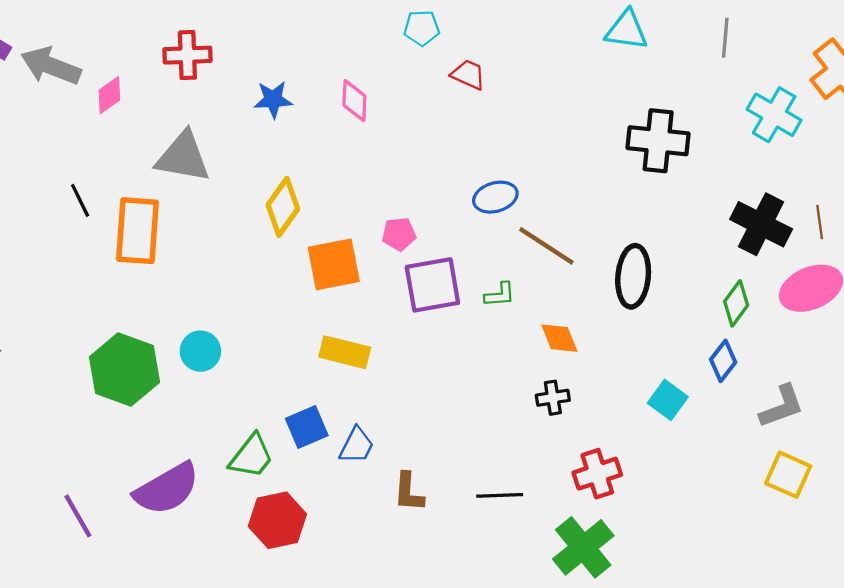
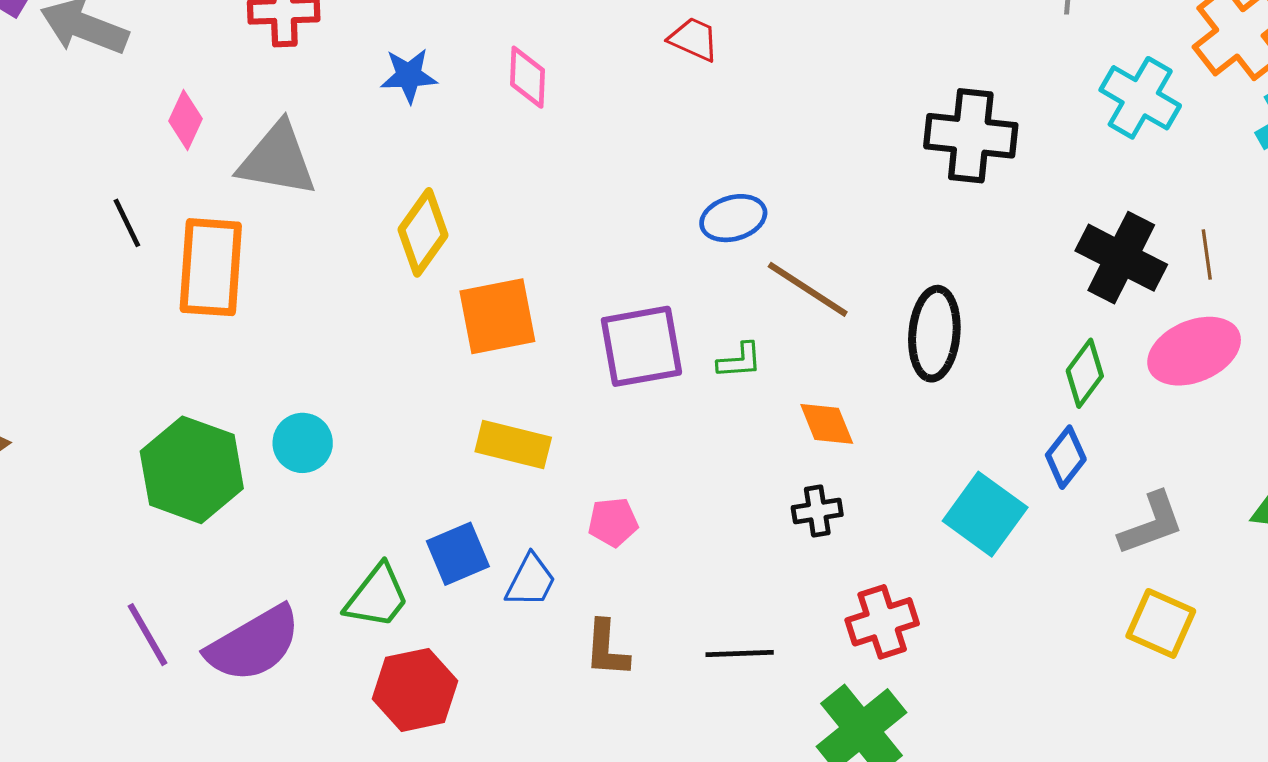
pink diamond: (109, 95) -> (185, 120), moved, turned -30
pink pentagon: (399, 234) -> (613, 522), moved
cyan square: (668, 400) -> (985, 514), size x1.4
purple line: (78, 516) -> (147, 635), moved

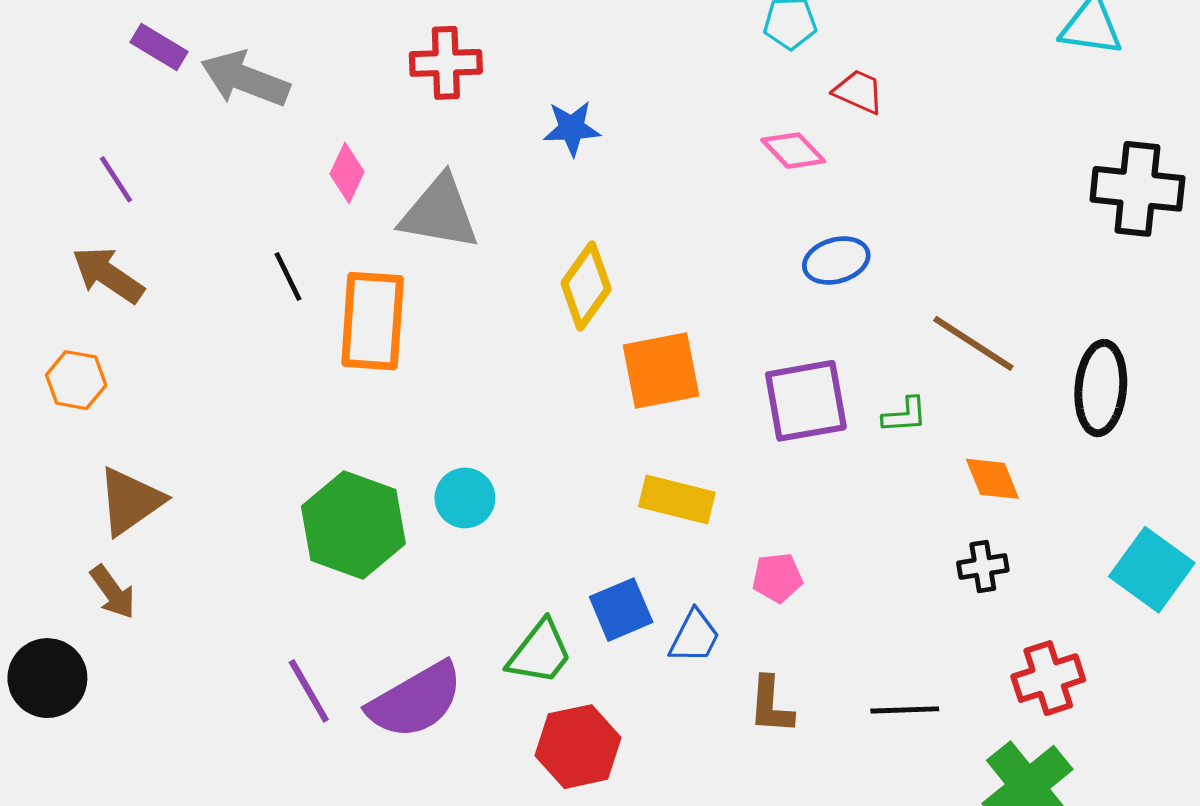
pink diamond: (527, 77) -> (793, 151), moved, turned -46
blue ellipse: (733, 218) -> (836, 261), moved

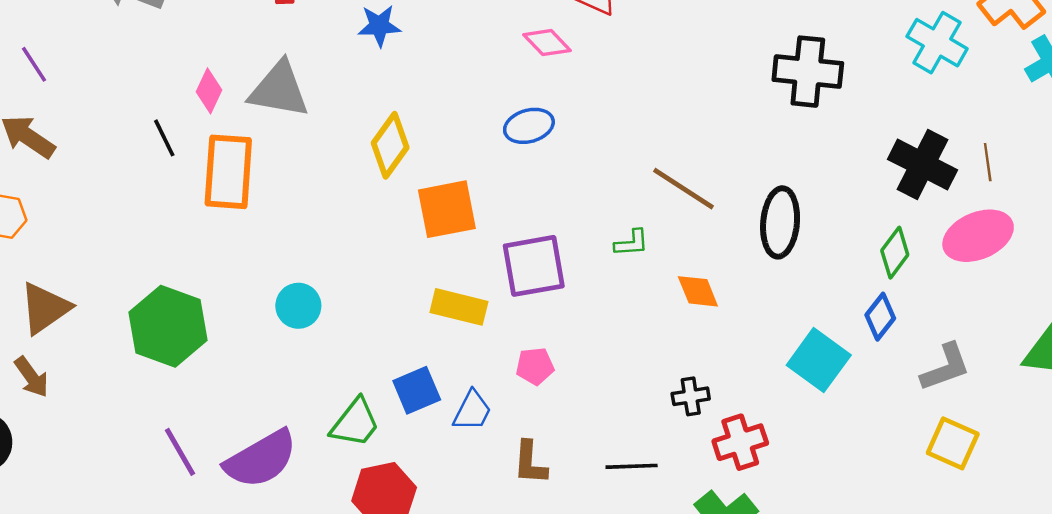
pink diamond: (347, 173) -> (209, 91), moved
blue ellipse: (836, 261) -> (529, 126), moved
purple square: (806, 401) -> (534, 266), moved
green hexagon: (353, 525) -> (168, 326), moved
black cross: (983, 567) -> (691, 396), moved

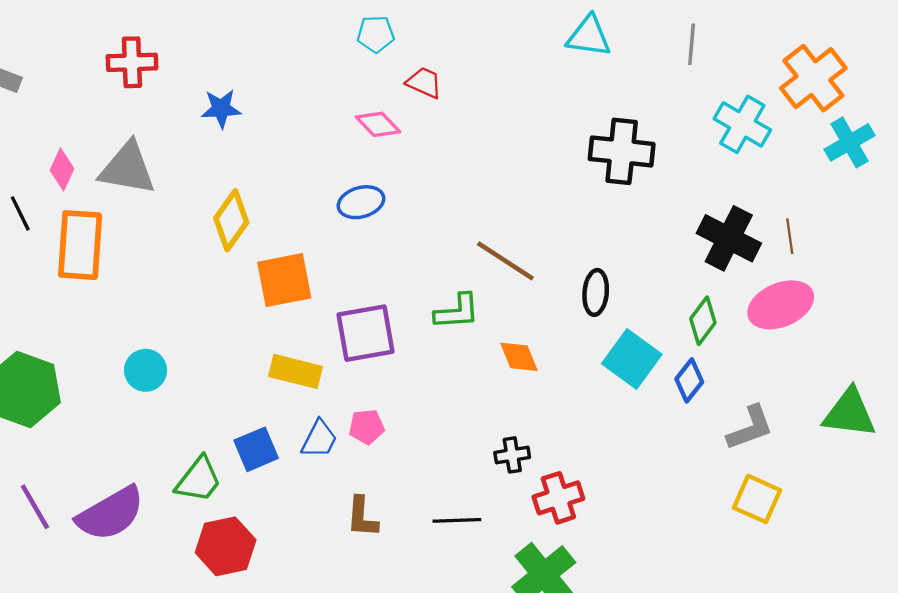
black ellipse: (780, 222) -> (596, 292), size x0.7
green L-shape: (632, 243) -> (457, 312), size x1.4
cyan square: (819, 360) -> (632, 359), moved
blue trapezoid: (472, 411) -> (319, 439), moved

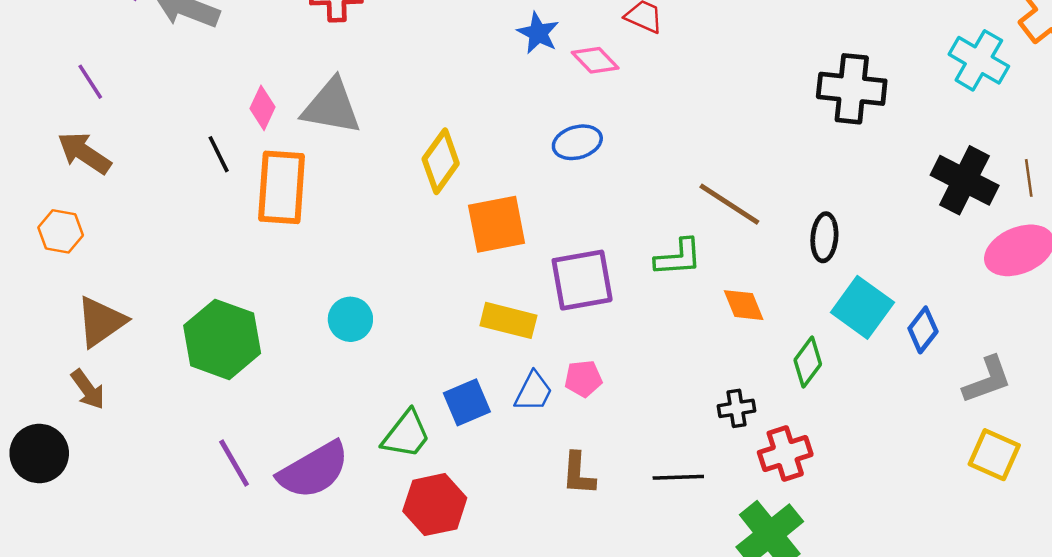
blue star: (221, 109) -> (538, 33), moved, turned 30
green diamond: (703, 321) -> (808, 362), moved

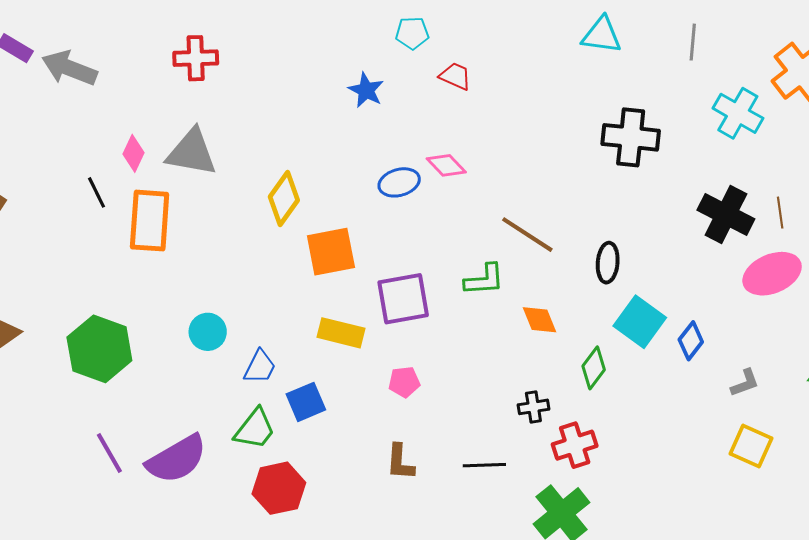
pink diamond: (595, 60) -> (446, 165), moved
gray L-shape: (987, 380) -> (745, 383), size x0.7
blue trapezoid: (533, 392) -> (260, 367), moved

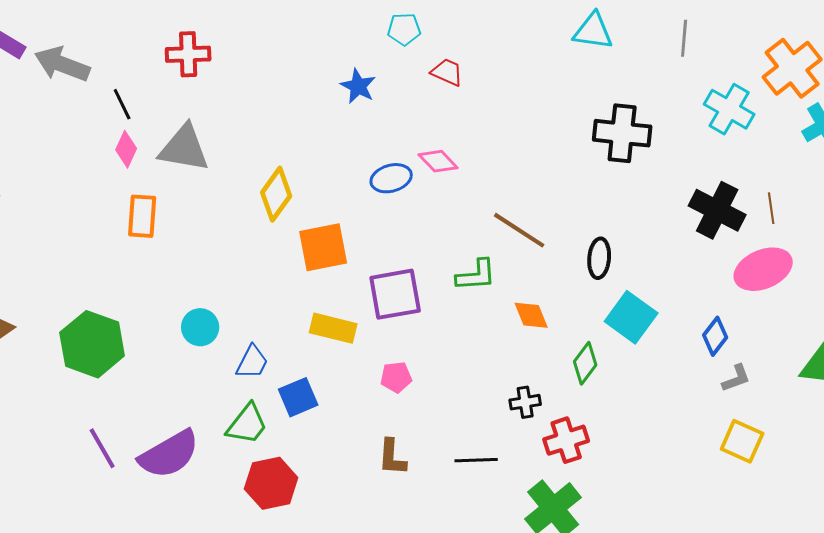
black line: (96, 192) -> (122, 104), moved
orange rectangle: (150, 221) -> (142, 216), size x0.7
blue diamond: (691, 341) -> (715, 336), moved

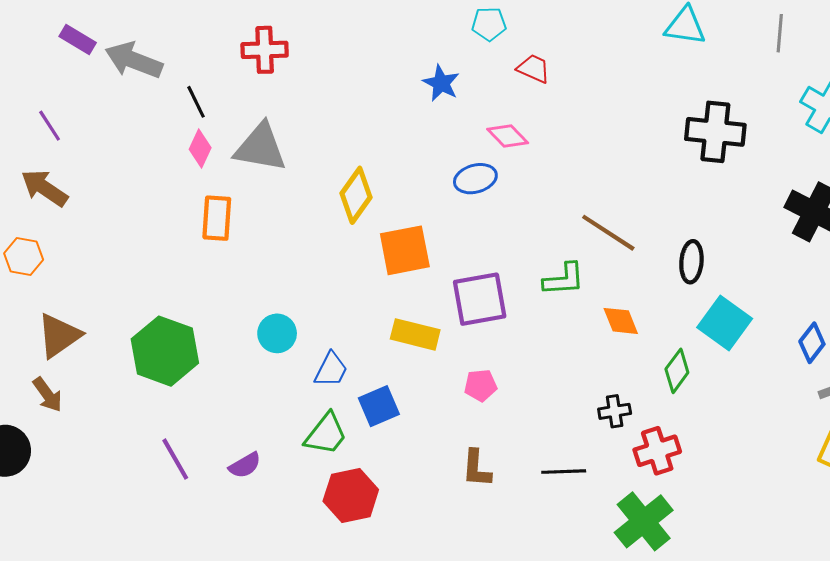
pink diamond: (438, 161) -> (508, 136), moved
purple semicircle: (169, 454) -> (245, 465), size x0.5

